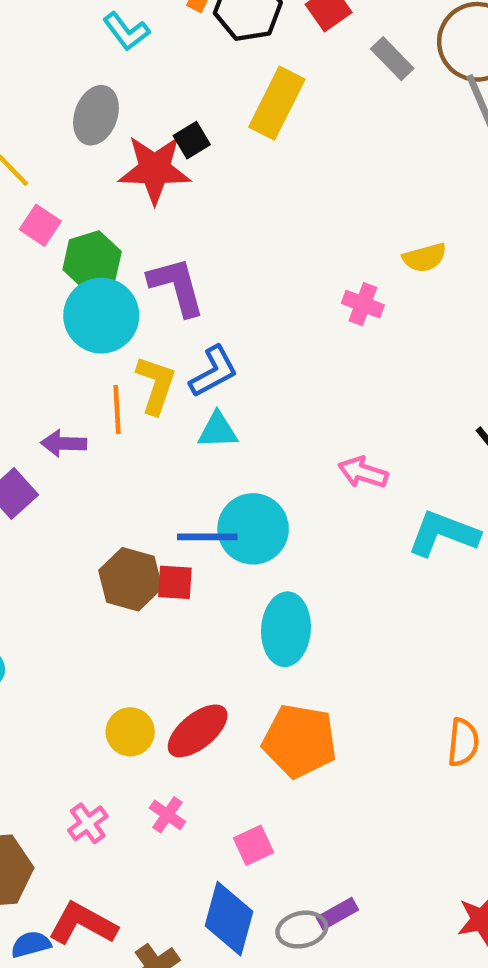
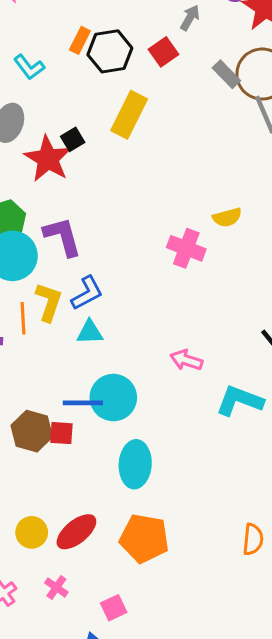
gray rectangle: (392, 59) -> (226, 74), moved
red star: (155, 169) -> (48, 159), turned 30
pink cross: (363, 304) -> (186, 248), size x1.4

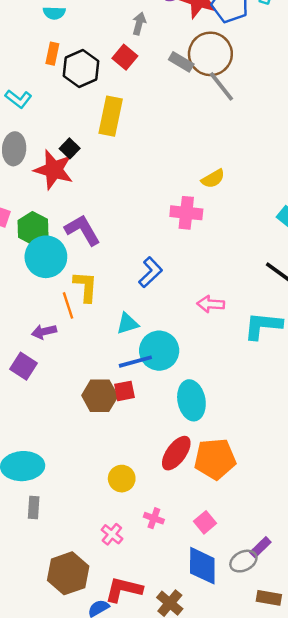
orange rectangle: (80, 40) -> (52, 54), moved
blue L-shape: (87, 293) -> (150, 272), moved
cyan triangle: (90, 332) -> (127, 324), moved
red ellipse: (76, 532) -> (176, 453), moved

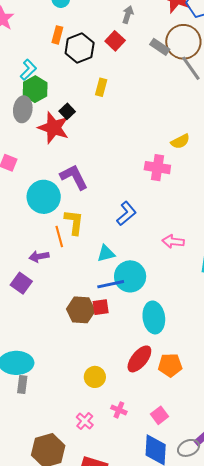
cyan L-shape: (18, 99) -> (28, 70), turned -85
yellow rectangle: (111, 116) -> (101, 87), size x0.6
green hexagon: (33, 228) -> (35, 89), moved
orange pentagon: (215, 459) -> (170, 365), size x0.7
gray rectangle: (34, 508) -> (22, 384), moved

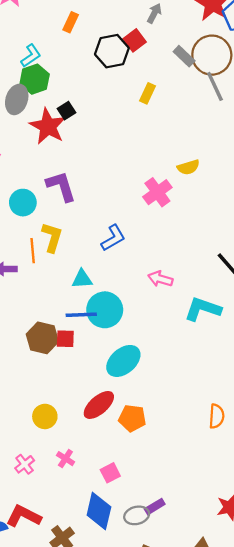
black hexagon: (80, 48) -> (112, 51), moved
yellow rectangle: (101, 87) -> (147, 93), moved
pink cross: (157, 168) -> (157, 192), turned 35
cyan circle: (44, 197) -> (23, 203), size x0.7
cyan ellipse: (154, 317) -> (123, 361), turned 48

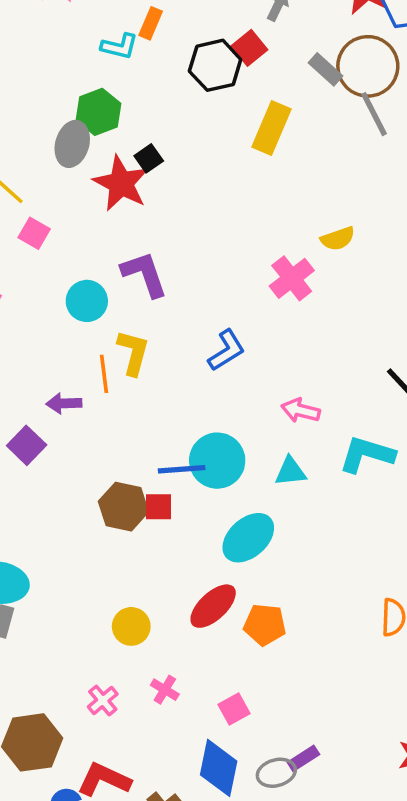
cyan L-shape: (31, 56) -> (119, 46), moved, turned 50
yellow rectangle: (147, 93) -> (272, 128), size x1.6
cyan triangle: (82, 279) -> (290, 471), moved

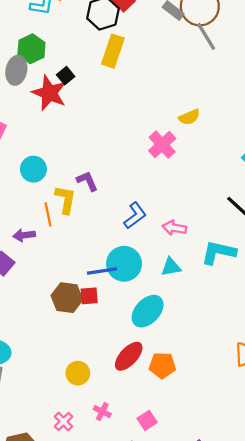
yellow rectangle: (272, 128) -> (113, 51), moved
purple L-shape: (144, 274) -> (87, 181), moved, size x0.7
blue L-shape: (226, 350) -> (135, 216), moved

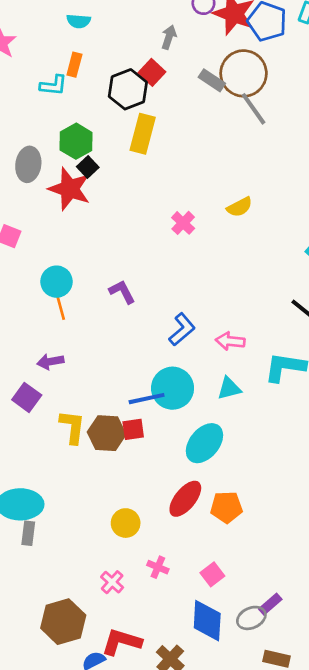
green hexagon: (31, 49) -> (76, 141), moved
pink cross: (162, 145) -> (183, 223), moved, size x0.7
yellow L-shape: (65, 200) -> (72, 427), moved
orange line: (48, 214) -> (60, 306), moved

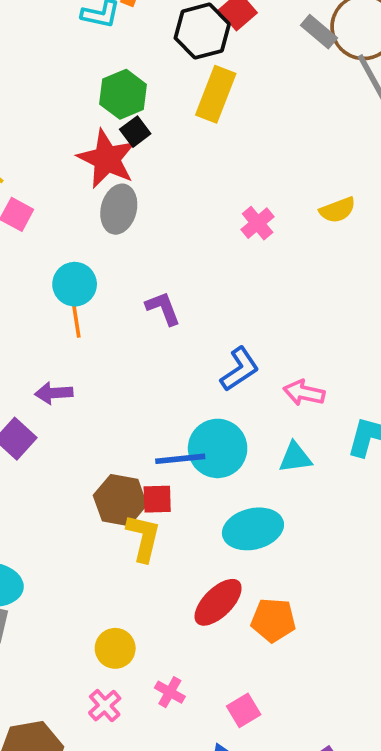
gray ellipse: (28, 164) -> (119, 209), moved
yellow L-shape: (72, 427) -> (143, 538), moved
cyan ellipse: (204, 443) -> (253, 529), turned 30
yellow circle: (126, 523) -> (115, 648), moved

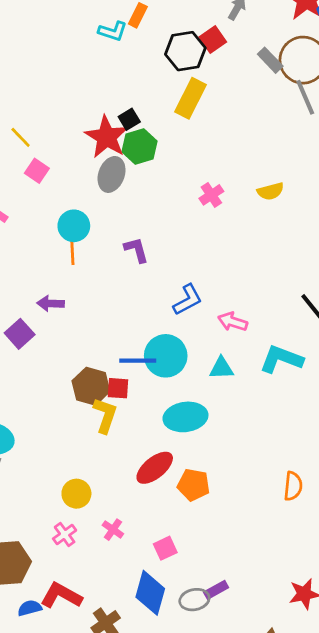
green hexagon: (123, 94) -> (140, 146), moved

